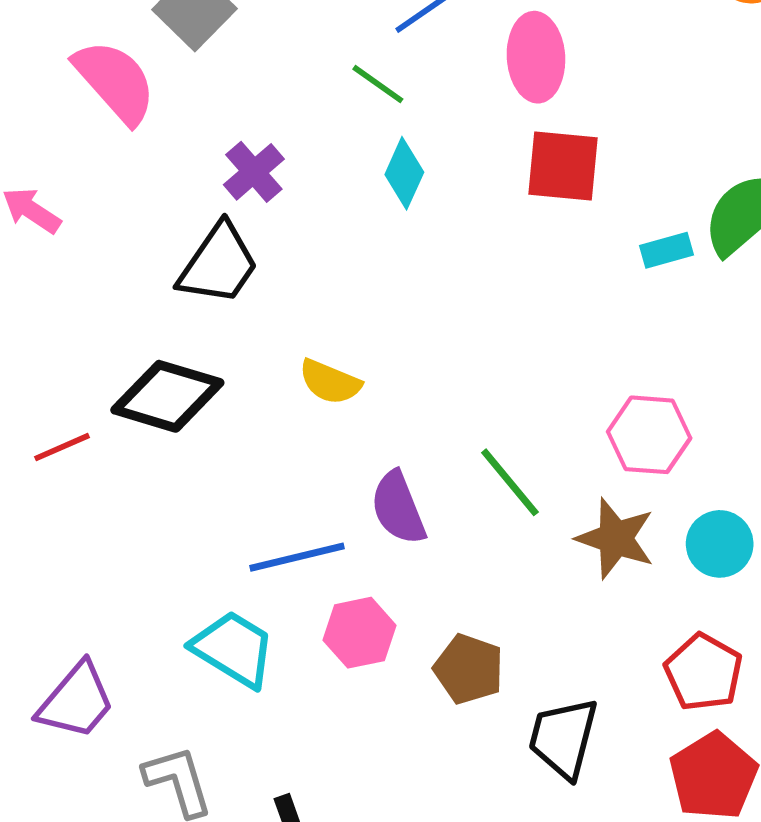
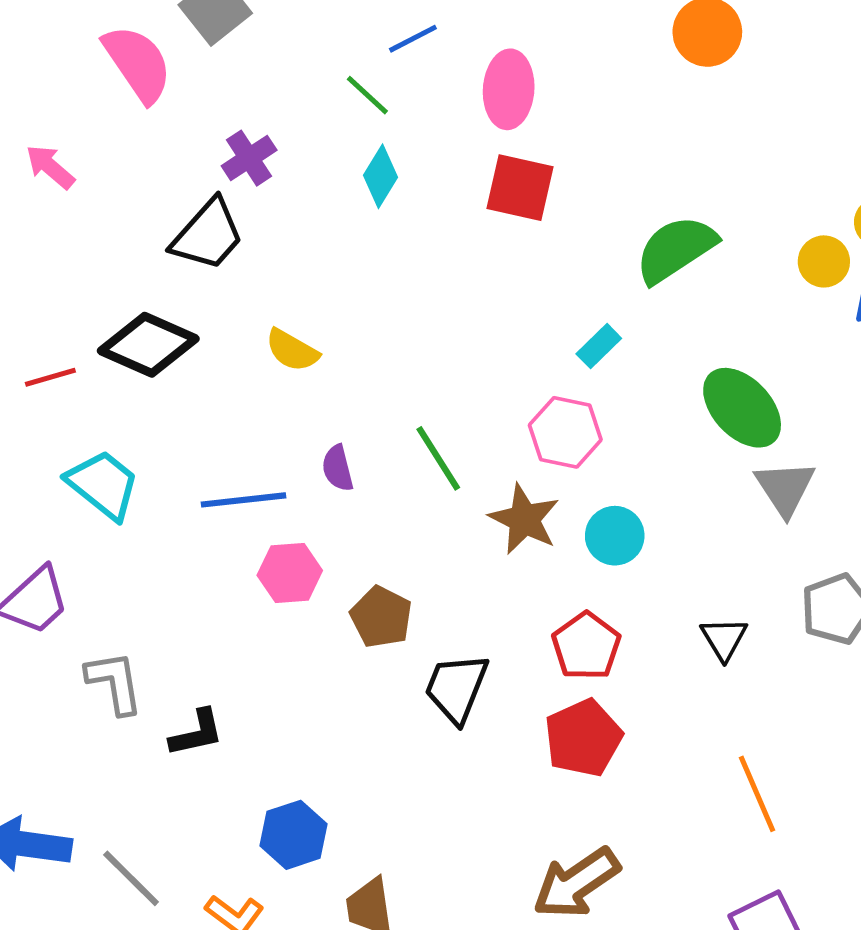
cyan rectangle: (666, 250) -> (599, 346), moved, turned -36
purple semicircle: (398, 508) -> (338, 468), size x0.7
cyan trapezoid: (233, 649) -> (103, 485), moved

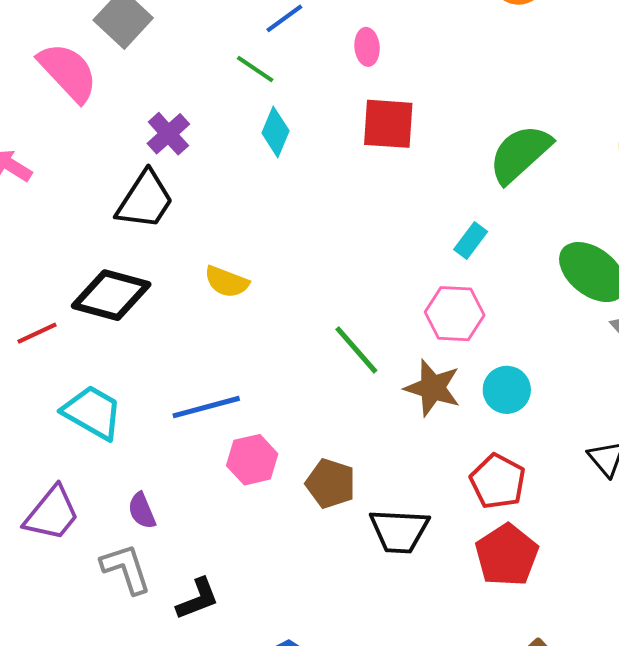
pink ellipse: (509, 89) -> (367, 47), size x0.6
purple semicircle: (338, 468) -> (142, 511), moved
black trapezoid: (456, 688) -> (399, 531), turned -100

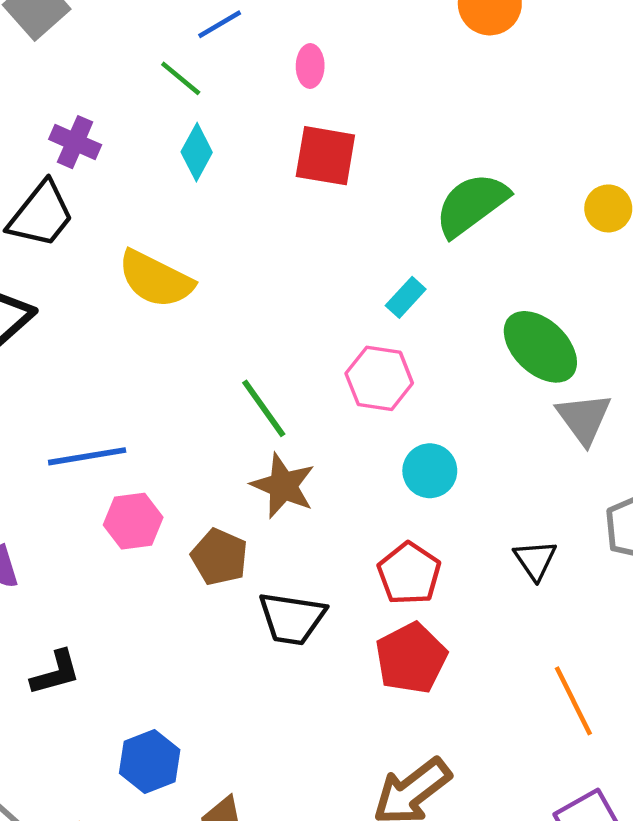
purple cross: (168, 134) -> (75, 142), turned -30
yellow semicircle: (227, 282) -> (156, 279), moved, size x1.5
brown star: (433, 388) -> (283, 486), moved

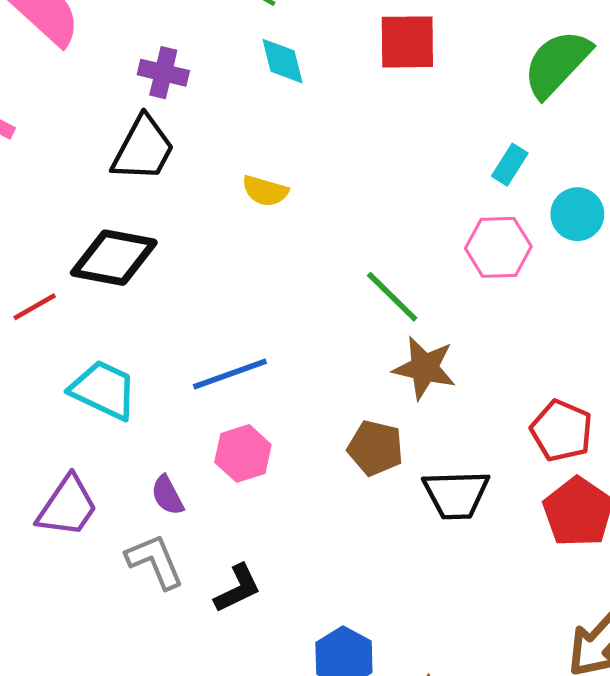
cyan diamond: (197, 152) -> (282, 61), turned -32
yellow semicircle: (156, 279) -> (265, 191), size x0.6
cyan circle: (430, 471) -> (577, 214), moved
pink hexagon: (133, 521) -> (243, 453), moved

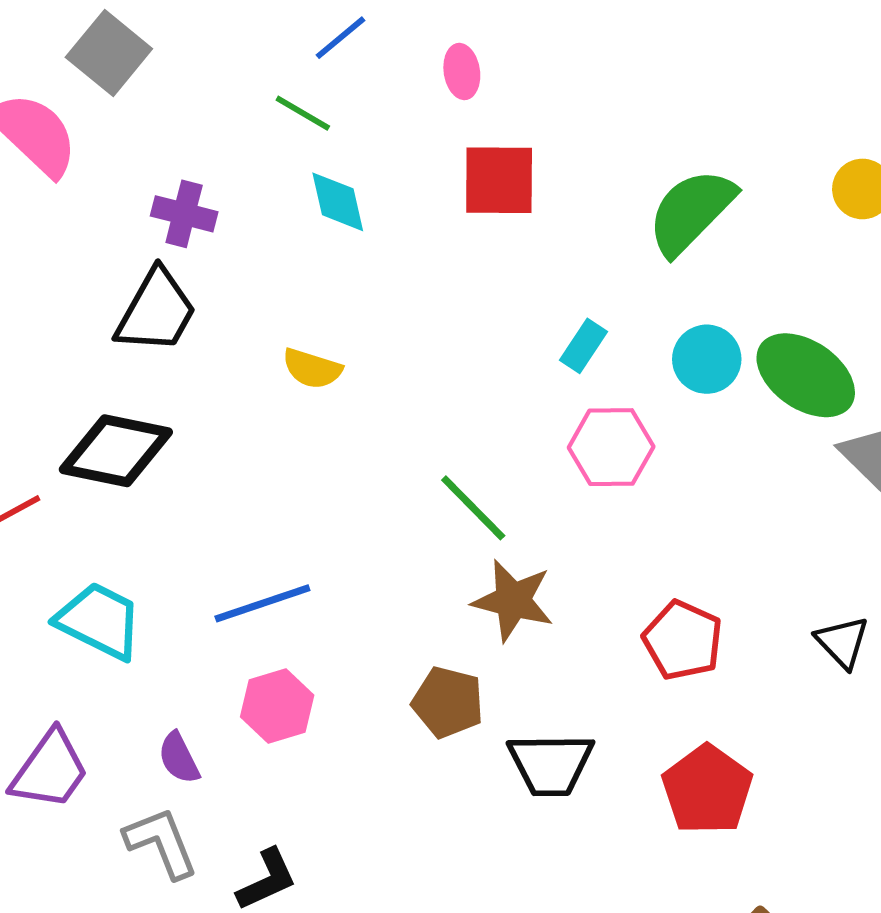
cyan rectangle: (510, 165) -> (583, 346), moved
cyan circle: (577, 214) -> (707, 359), moved
red pentagon: (561, 431) -> (683, 640), moved

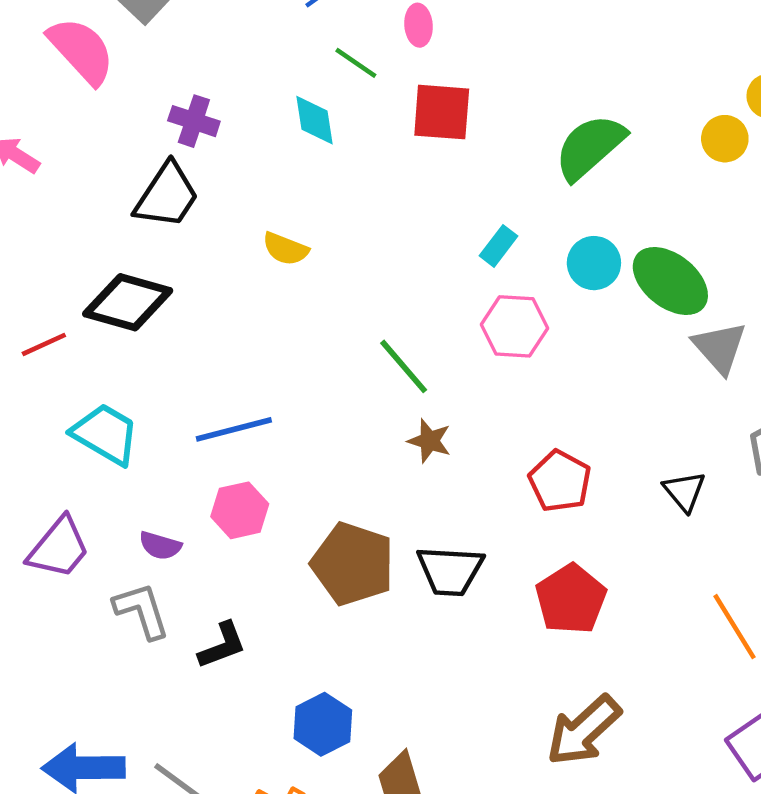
green line: (303, 113) -> (356, 63), moved
brown star: (513, 600) -> (429, 441), size x0.7
brown pentagon: (448, 702) -> (353, 564), moved, size x1.5
purple semicircle: (179, 758) -> (160, 546), turned -51

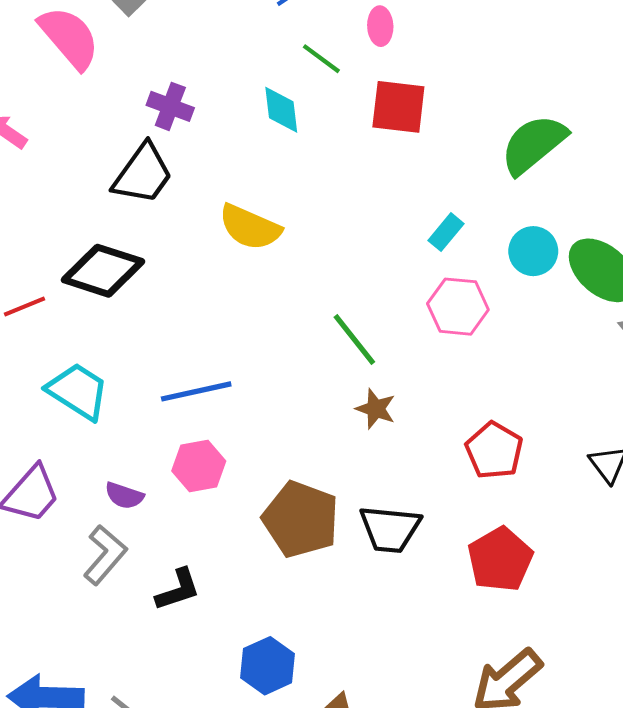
yellow semicircle: (285, 249) -> (250, 227), size x1.5
gray L-shape: (142, 611) -> (105, 555), turned 56

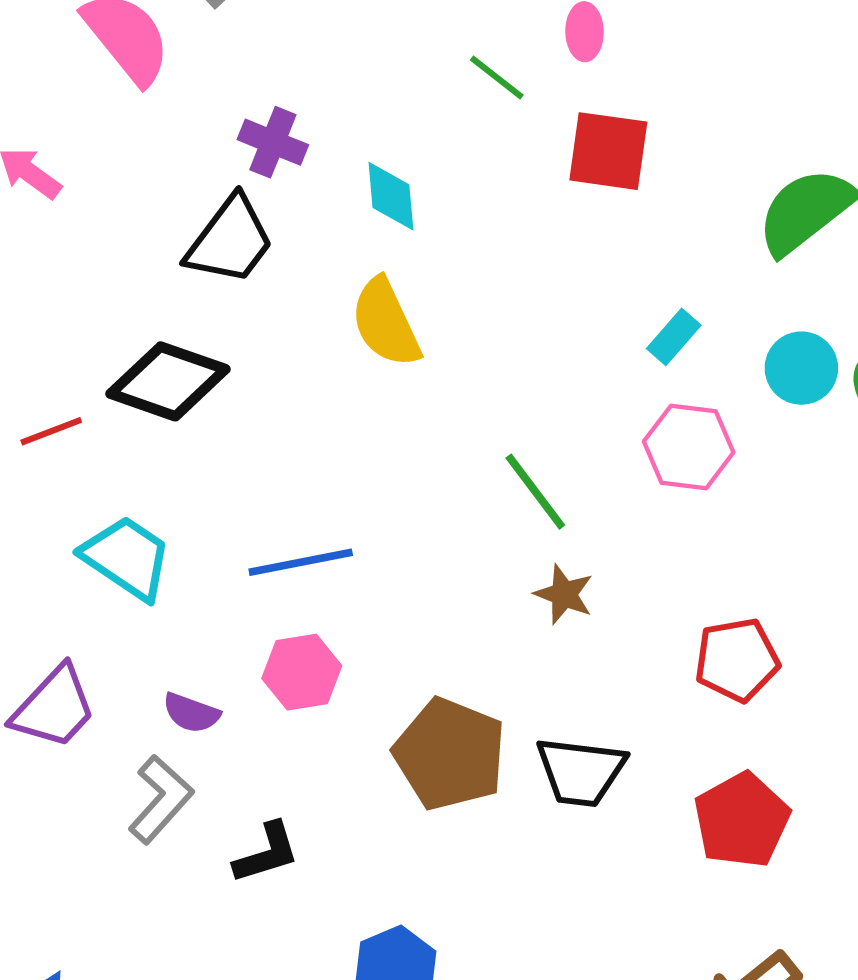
cyan diamond: (281, 110) -> (391, 196), moved
yellow semicircle: (250, 227) -> (386, 323), turned 40
red pentagon: (494, 451) -> (737, 660), turned 30

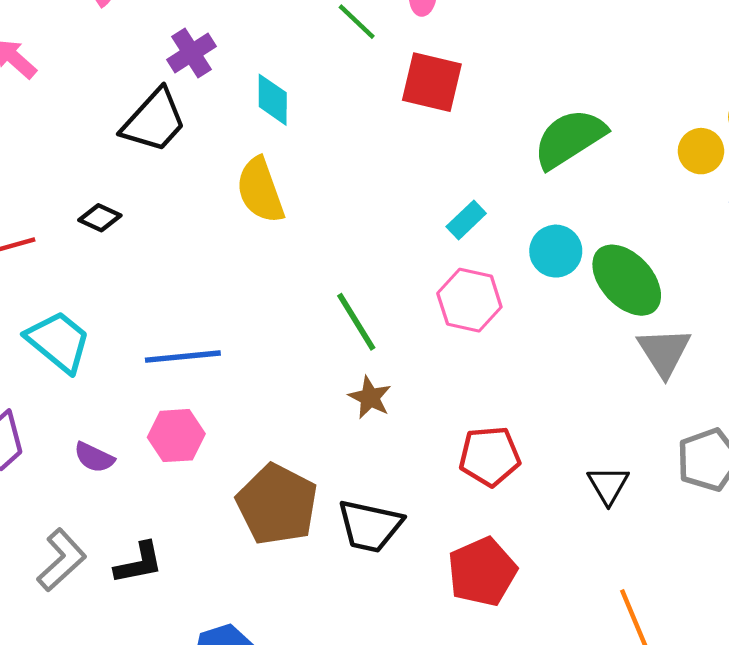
purple cross: (273, 142) -> (192, 53), turned 30
black diamond: (168, 381) -> (100, 218), size x0.5
gray L-shape: (161, 799) -> (62, 560), moved

